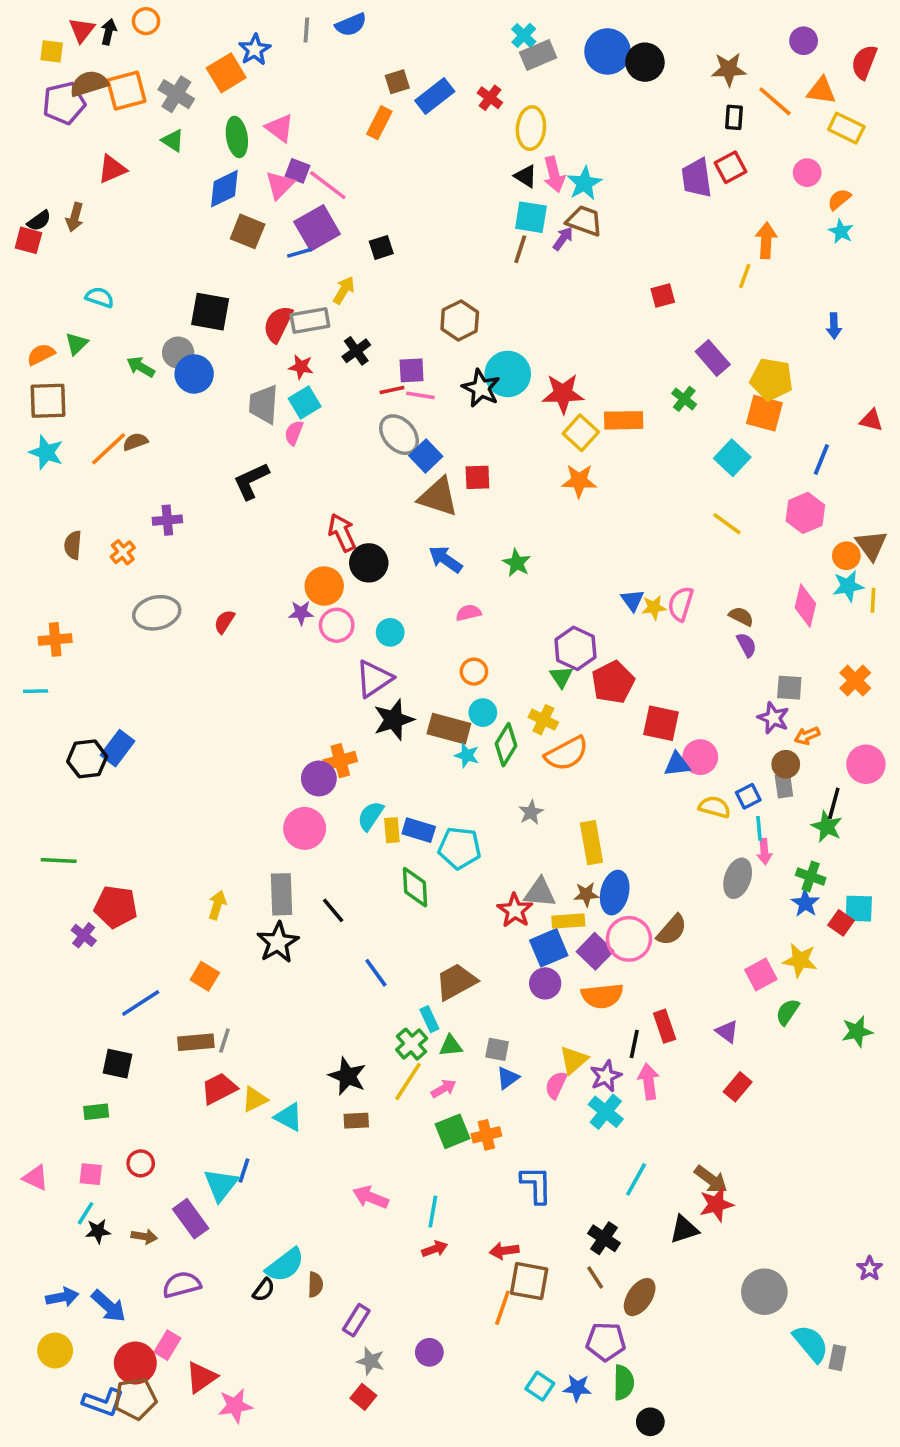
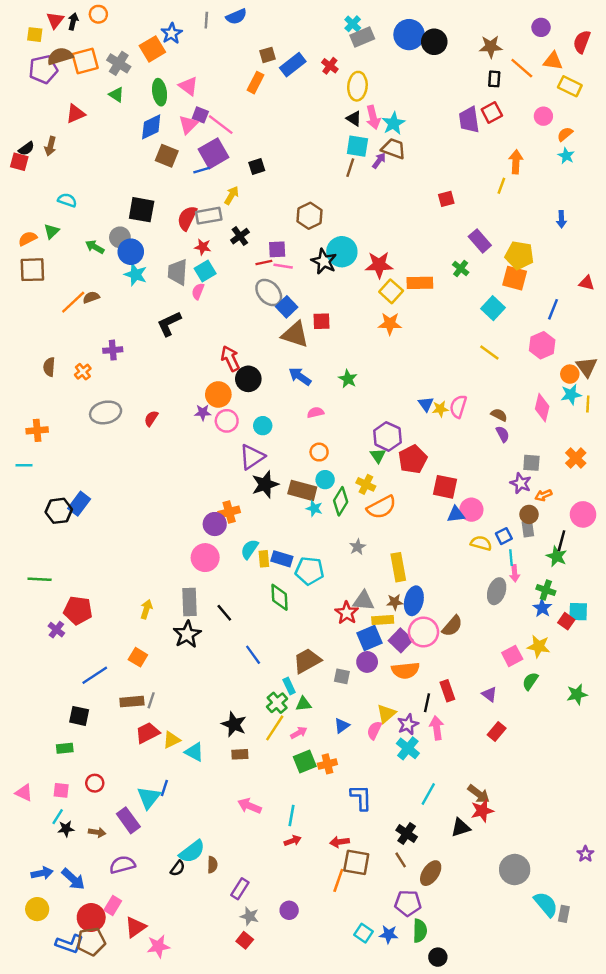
cyan star: (46, 452) -> (136, 275), moved
gray square: (497, 1049) -> (342, 676), moved

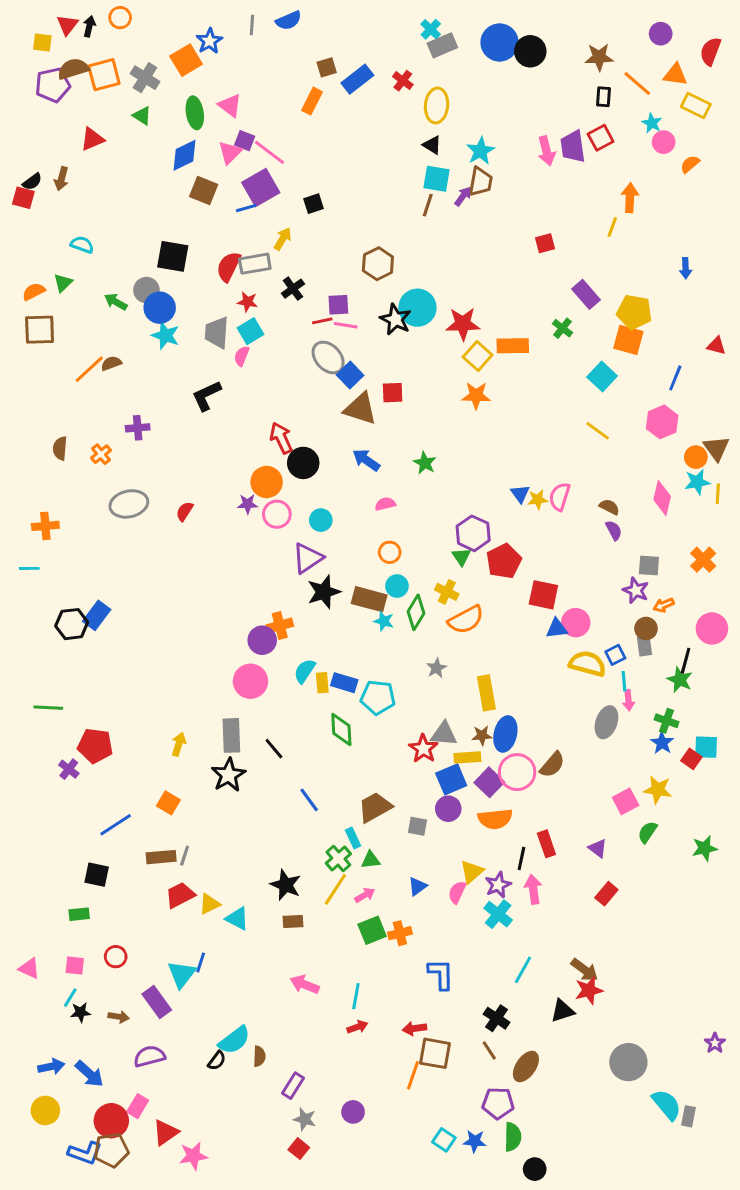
pink arrow: (373, 117) -> (546, 151), moved
brown trapezoid: (393, 149) -> (480, 182), turned 80
cyan star: (566, 156) -> (652, 123), moved
yellow semicircle: (481, 543) -> (587, 664), size x1.4

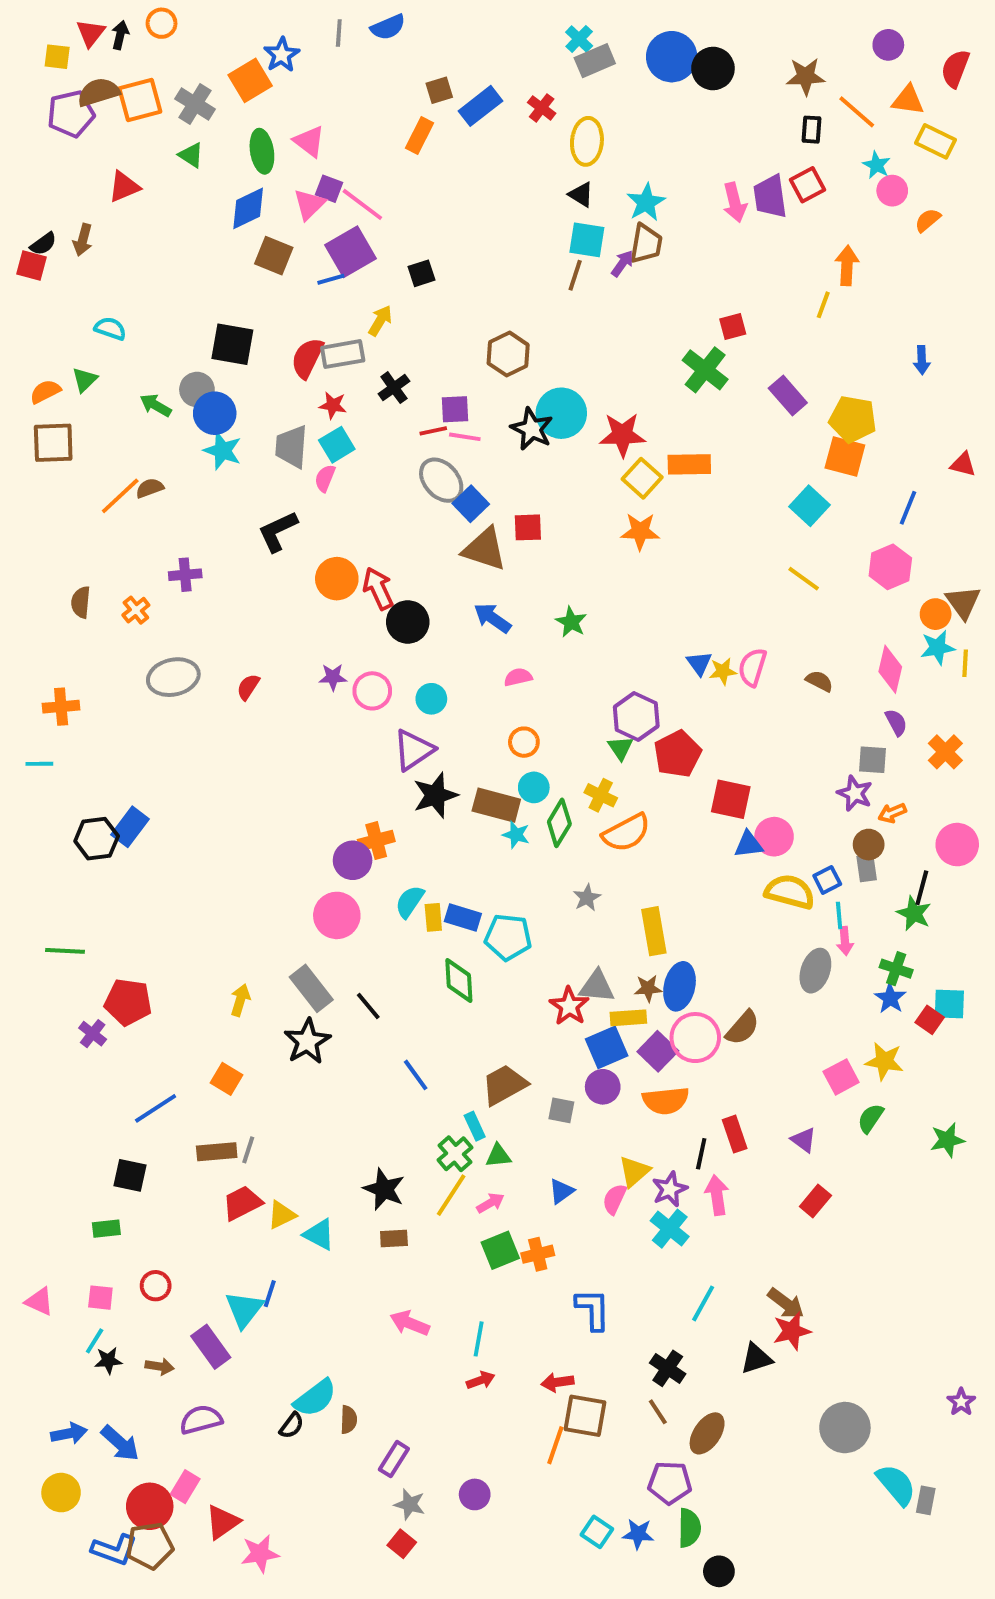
green cross: (563, 328) -> (705, 370), moved, size x1.6
orange circle: (267, 482) -> (337, 579), moved
purple semicircle: (614, 530) -> (896, 722), moved
gray rectangle: (231, 735) -> (311, 988), turned -36

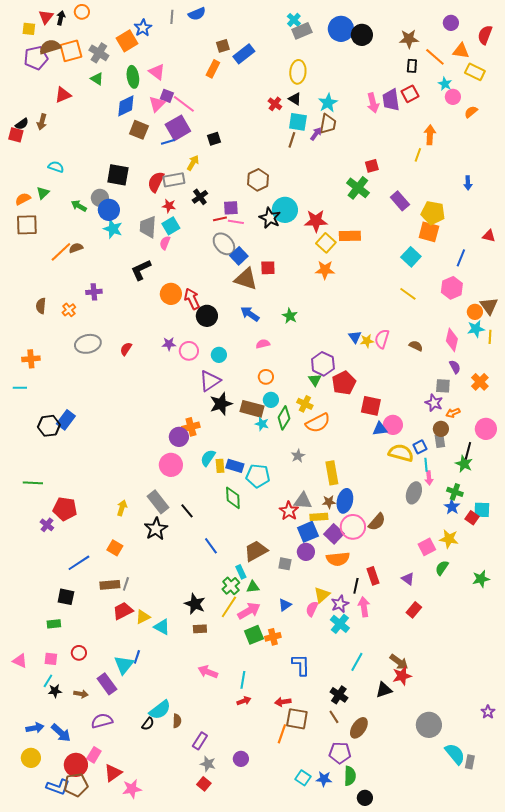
red cross: (542, 108) -> (275, 104), moved
pink arrow: (490, 1203) -> (249, 611), size x1.6

